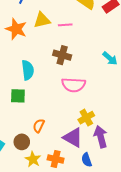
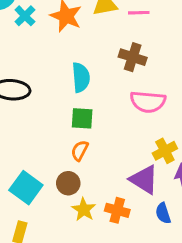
green square: (18, 96) -> (82, 118), moved
orange semicircle: (39, 126) -> (80, 150), moved

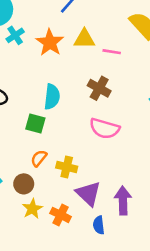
green square: (82, 118) -> (35, 124), moved
yellow cross: (165, 151) -> (67, 167), moved, turned 30

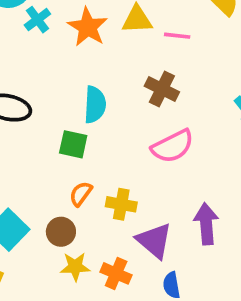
pink semicircle: (105, 128) -> (173, 146), turned -40
purple arrow: (123, 201) -> (206, 224), moved
yellow star: (32, 209) -> (75, 267), turned 30

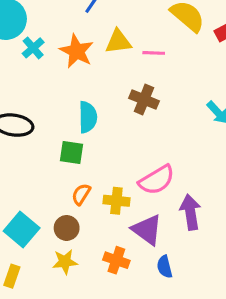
pink semicircle: (173, 146) -> (157, 180), moved
yellow star: (75, 267) -> (65, 262), moved

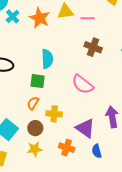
brown cross: (144, 100) -> (93, 47), moved
pink semicircle: (157, 180) -> (83, 84), moved, turned 70
orange semicircle: (81, 194) -> (33, 103), moved
yellow cross: (116, 201) -> (54, 114), moved

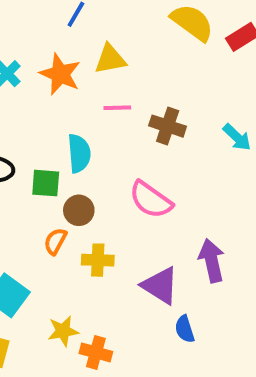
pink line: (88, 18) -> (117, 108), moved
green square: (38, 81) -> (46, 183), moved
brown circle: (35, 128) -> (79, 210), moved
orange cross: (67, 148) -> (96, 352), moved

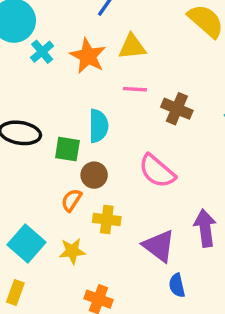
yellow star: (63, 331) -> (72, 251), moved

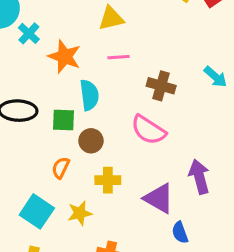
orange star: (88, 56) -> (65, 57), moved
brown cross: (177, 109) -> (161, 86), moved
orange semicircle: (72, 200) -> (61, 168), moved

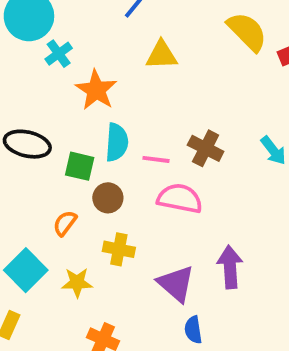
pink line: (118, 57) -> (156, 159), moved
pink semicircle: (148, 130) -> (180, 198), turned 147

